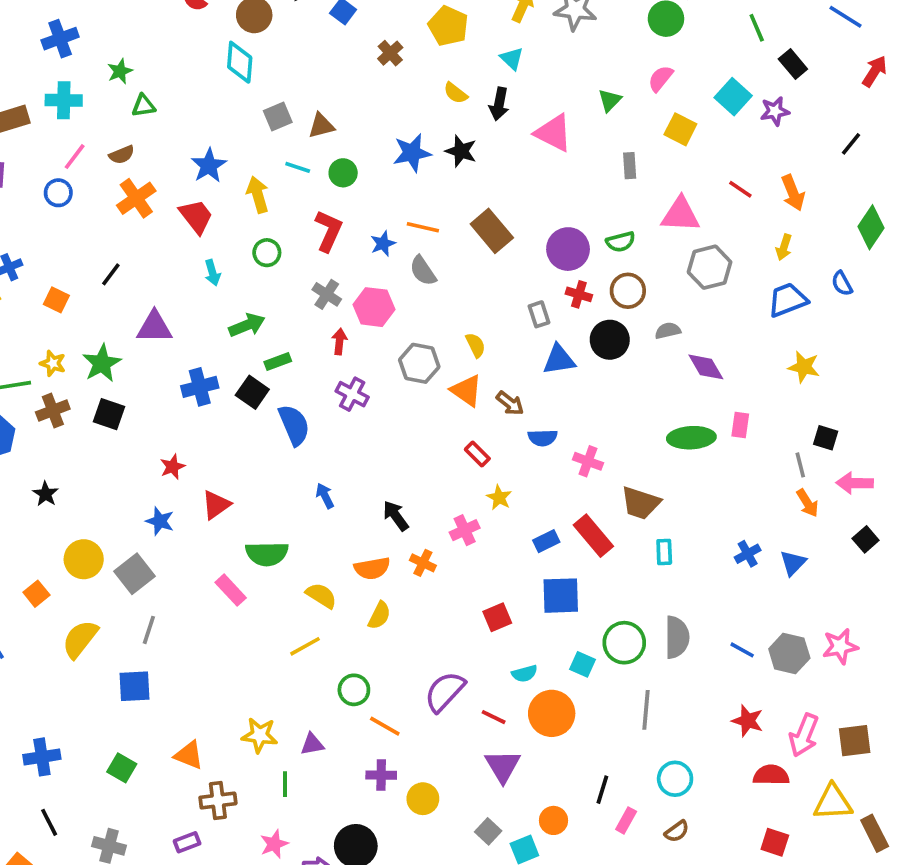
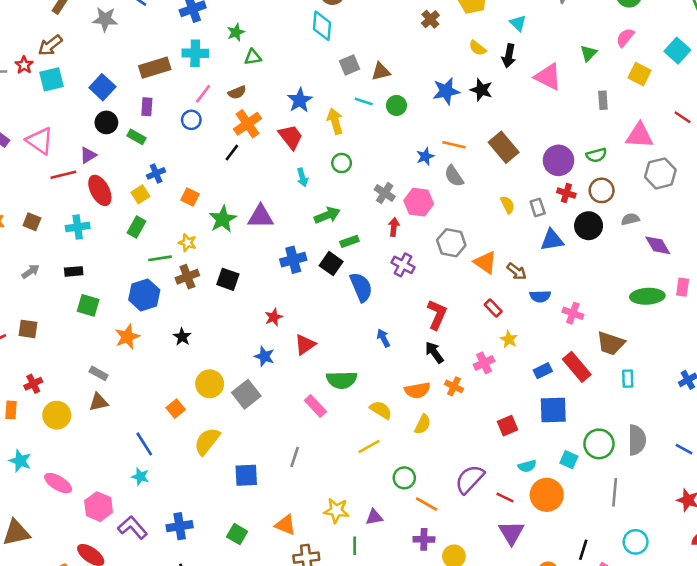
red L-shape: (329, 231) -> (437, 315), moved
black line: (111, 274) -> (232, 153), moved
yellow semicircle: (475, 345) -> (508, 205), moved
green star: (102, 363) -> (223, 219), moved
gray line: (149, 630) -> (295, 457), moved

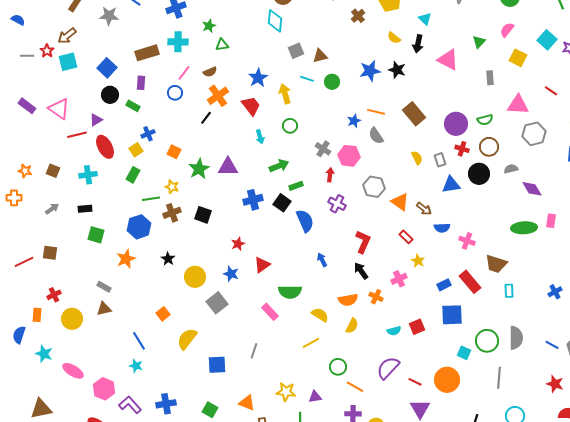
yellow circle: (210, 384) -> (195, 277), moved
cyan semicircle: (527, 466) -> (394, 331), moved

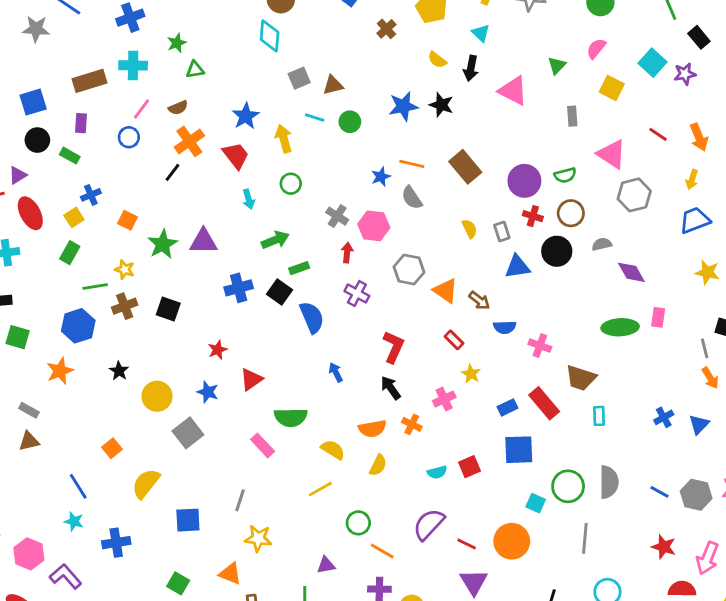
blue square: (107, 68) -> (33, 102), turned 30
pink triangle: (518, 105) -> (612, 154), turned 30
yellow star: (286, 392) -> (258, 538), moved
blue cross: (166, 404) -> (116, 543), moved

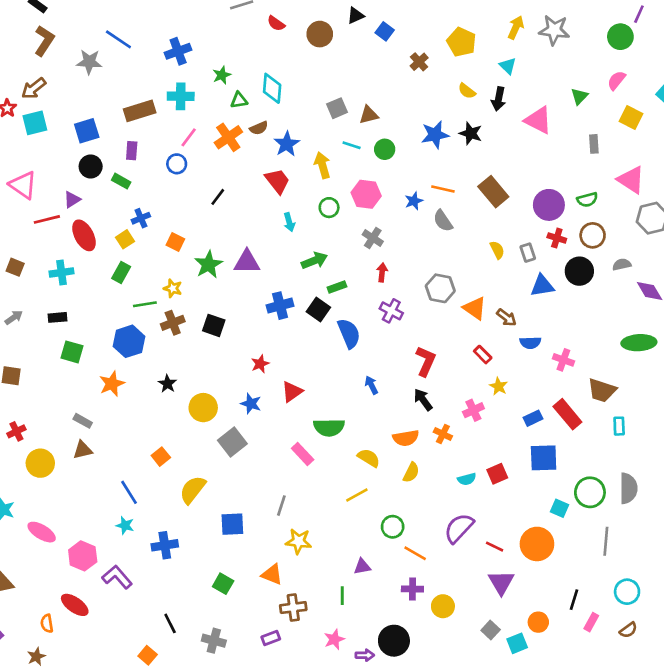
cyan diamond: (270, 36) -> (272, 88), moved
brown semicircle: (178, 108) -> (259, 128), moved
orange cross: (189, 141) -> (228, 137), moved
pink hexagon: (374, 226) -> (366, 194), moved

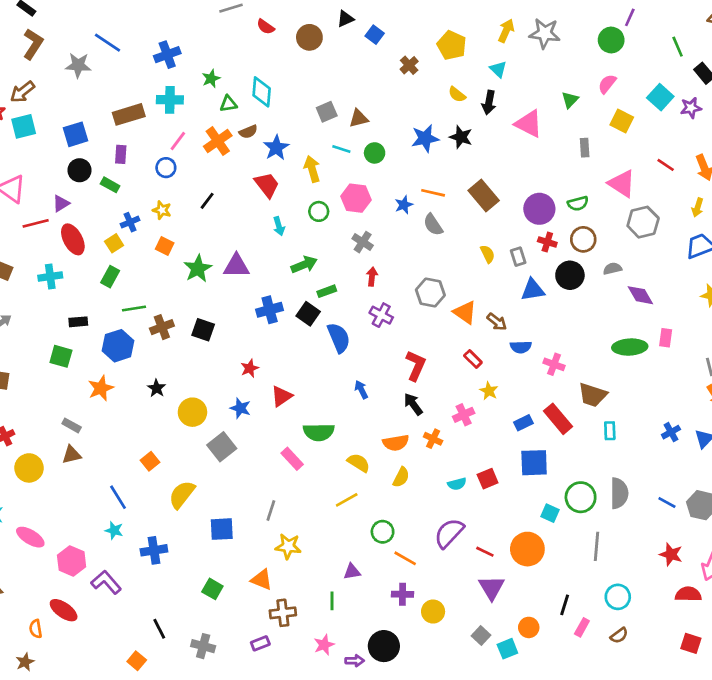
yellow star: (173, 288) -> (162, 210), moved
black rectangle: (57, 317) -> (78, 322), moved

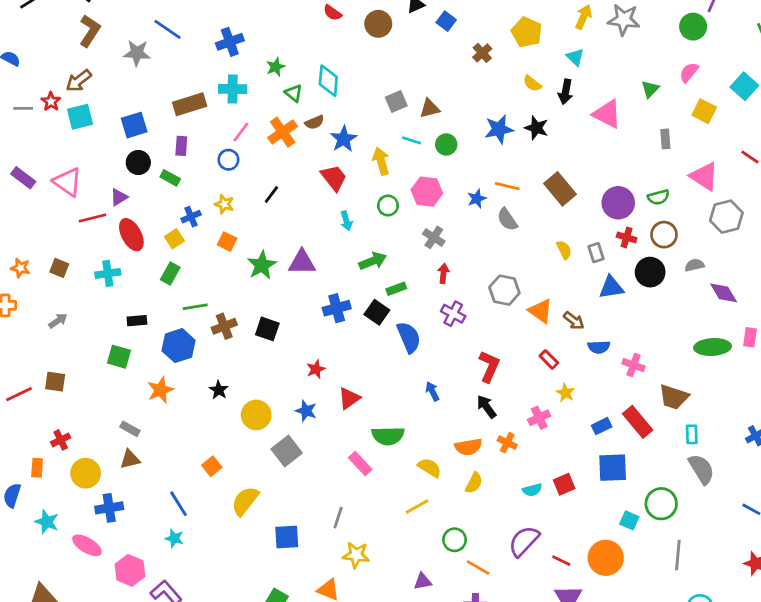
green triangle: (228, 104) -> (294, 93), turned 48
gray semicircle: (619, 493) -> (701, 469), moved, turned -32
blue cross: (154, 550) -> (109, 508), moved

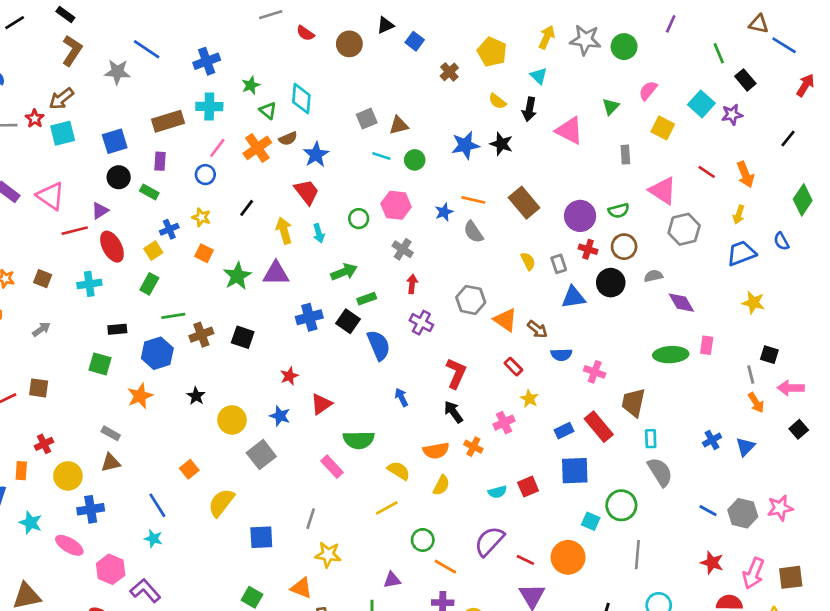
green circle: (693, 27) -> (624, 47), moved
yellow arrow: (381, 161) -> (284, 231), moved
brown trapezoid: (674, 397) -> (633, 403), turned 84

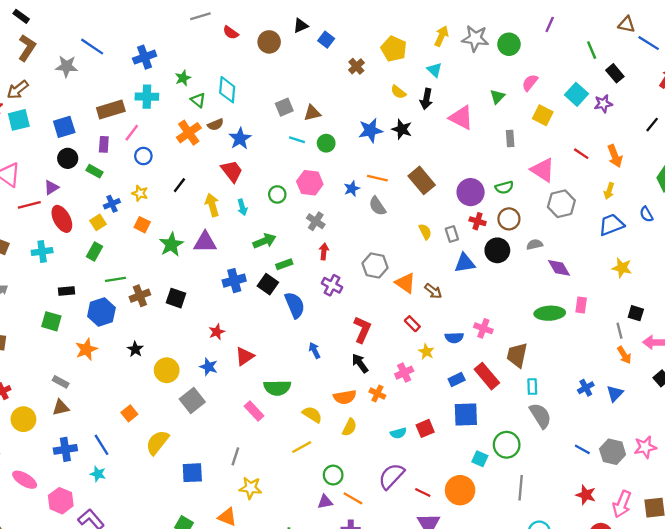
pink line: (217, 148) -> (132, 133), moved
blue semicircle: (561, 355) -> (454, 338), moved
blue cross: (91, 509) -> (65, 449), moved
purple triangle: (392, 580) -> (325, 502), moved

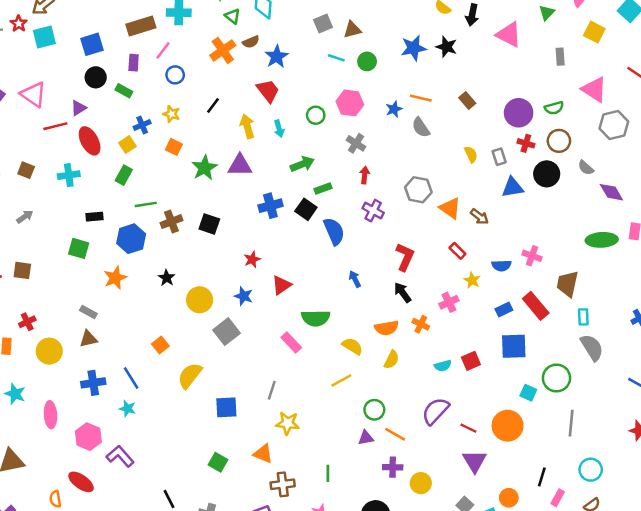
brown rectangle: (422, 180) -> (467, 101), size x0.6
gray semicircle: (535, 244) -> (586, 168), turned -126
pink ellipse: (25, 480) -> (50, 415), turned 55

